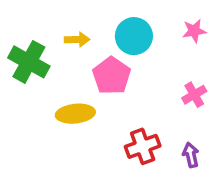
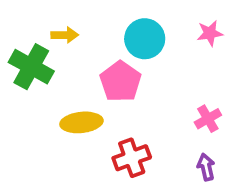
yellow arrow: (77, 40) -> (65, 35), moved
pink cross: (194, 95) -> (208, 119), moved
red cross: (143, 146) -> (132, 158), moved

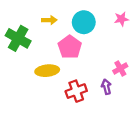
yellow arrow: (65, 35) -> (49, 20), moved
purple arrow: (206, 167) -> (106, 87), moved

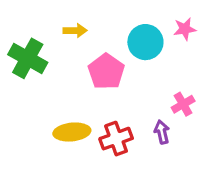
cyan circle: (84, 22) -> (145, 42), moved
yellow ellipse: (47, 71) -> (72, 132), moved

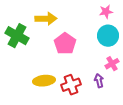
pink star: (185, 29) -> (106, 12), moved
yellow arrow: (75, 31) -> (46, 19), size x1.5
cyan circle: (145, 42) -> (108, 36), moved

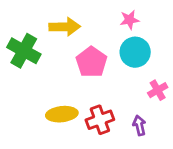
pink star: (106, 12) -> (129, 20), moved
cyan circle: (108, 36) -> (135, 52), moved
purple arrow: (99, 81) -> (139, 125), moved

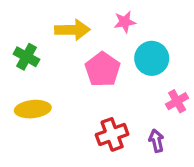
pink star: (129, 20) -> (125, 22), moved
green cross: (24, 51) -> (26, 57), size x0.7
yellow ellipse: (62, 114) -> (33, 109), moved

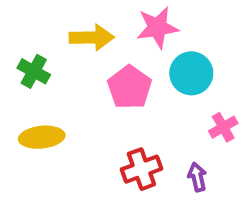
pink star: (125, 22) -> (157, 27), size x1.5

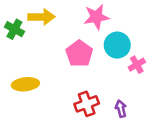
yellow arrow: (92, 37) -> (41, 17), moved
green cross: (34, 71) -> (14, 29), moved
pink cross: (223, 127) -> (137, 65), moved

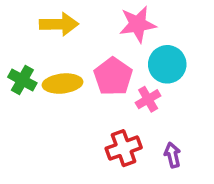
green cross: (14, 29) -> (22, 80), moved
pink cross: (137, 65) -> (148, 99), moved
yellow ellipse: (25, 84) -> (62, 84), moved

